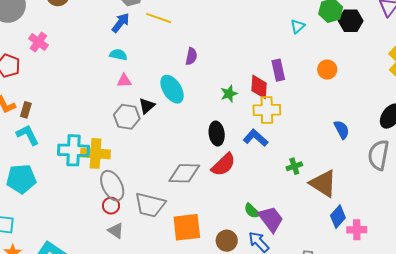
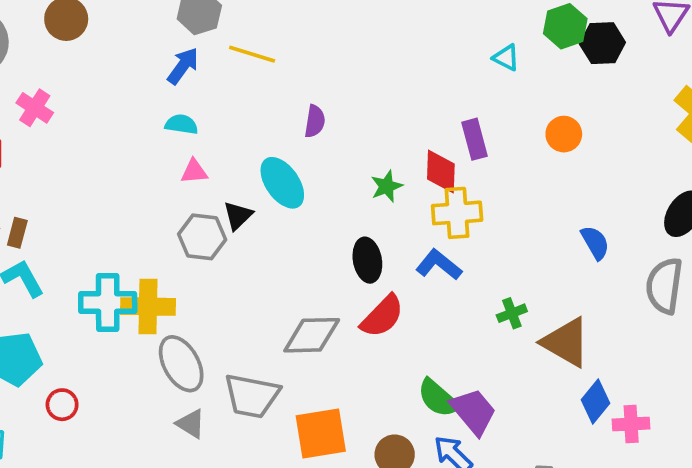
cyan triangle: (298, 26) -> (506, 58), turned -49
red circle: (111, 206) -> (62, 405), moved
green semicircle: (252, 211) -> (438, 398), size x1.4
gray triangle: (116, 231) -> (191, 424), moved

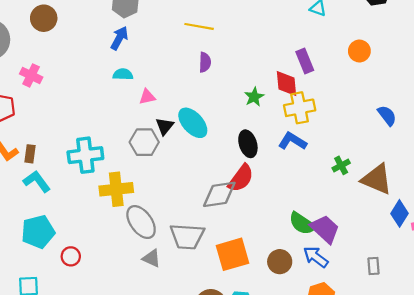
yellow line: (252, 54) -> (199, 26), moved
pink triangle: (194, 171) -> (147, 97), moved
cyan ellipse: (282, 183) -> (193, 123), moved
cyan cross: (108, 302) -> (85, 155), moved
red semicircle: (382, 316) -> (241, 178), moved

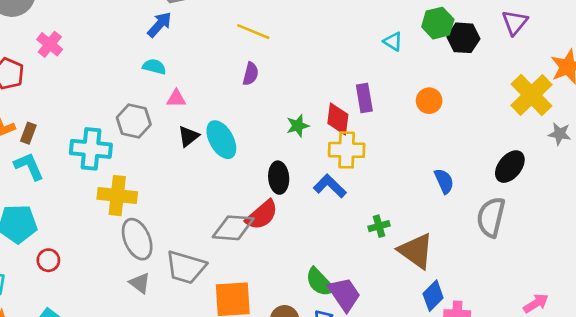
gray hexagon: (144, 142) -> (134, 121), moved

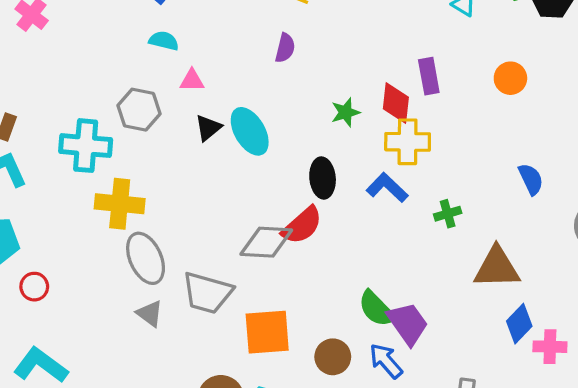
green cross: (379, 226) -> (448, 214), moved
brown triangle: (416, 251) -> (497, 268), turned -36

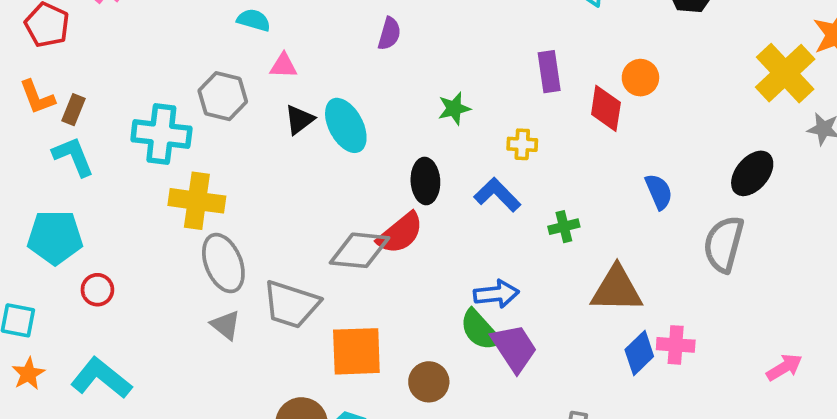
red diamond: (396, 103) -> (606, 108), moved
yellow cross: (408, 142) -> (522, 144), size x0.6
pink cross: (550, 347) -> (676, 345), moved
blue arrow: (386, 361) -> (496, 294), moved, turned 123

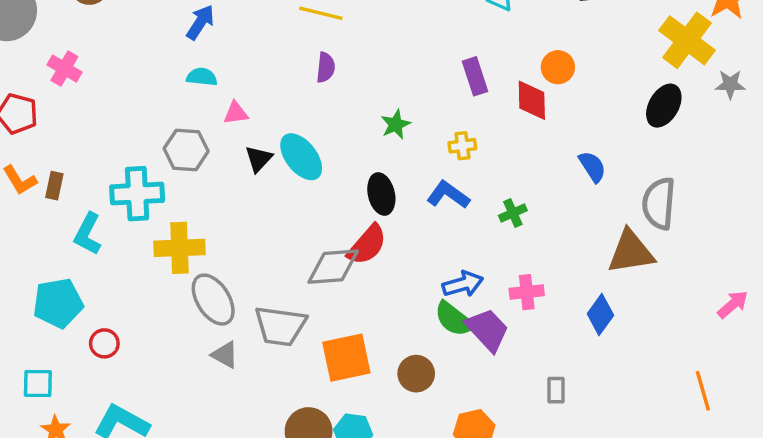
cyan L-shape: (73, 156) -> (88, 234), moved, turned -120
black ellipse: (752, 173) -> (664, 106), moved
brown triangle: (617, 289) -> (631, 252), moved
pink cross: (676, 345) -> (527, 292), moved

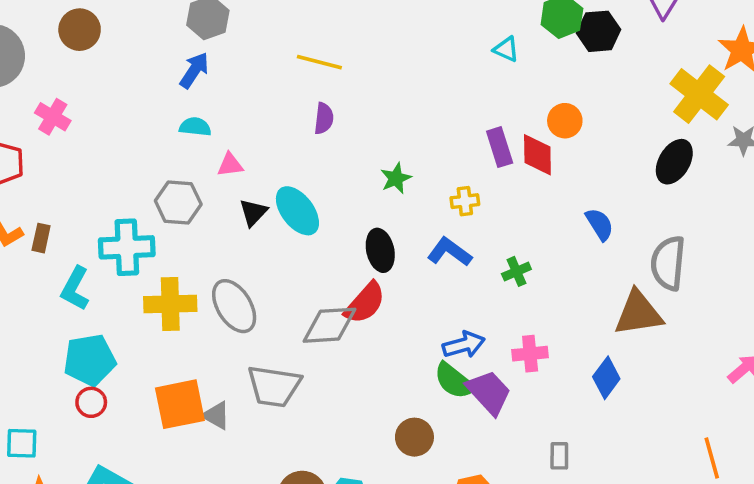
purple rectangle: (475, 76) -> (500, 147), moved
gray ellipse: (213, 300) -> (234, 306), moved
cyan pentagon: (58, 303) -> (90, 360), moved
orange square: (346, 358) -> (180, 404), moved

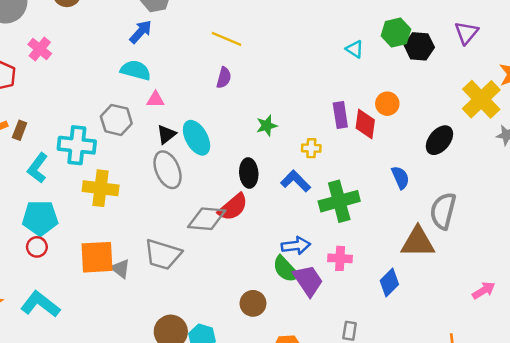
cyan semicircle: (195, 127) -> (136, 70), size x1.4
black ellipse: (674, 162) -> (439, 140), moved
green cross: (516, 271) -> (339, 201), size x2.0
gray ellipse: (234, 306) -> (168, 170), moved

